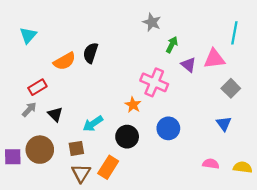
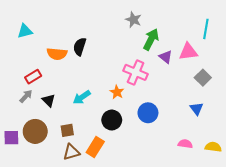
cyan triangle: (28, 35) -> (25, 31), turned 35
green arrow: (172, 45) -> (151, 39), size x1.5
orange semicircle: (65, 61) -> (57, 54), turned 36
cyan arrow: (93, 124) -> (82, 97), moved
brown triangle: (81, 173) -> (71, 152), turned 42

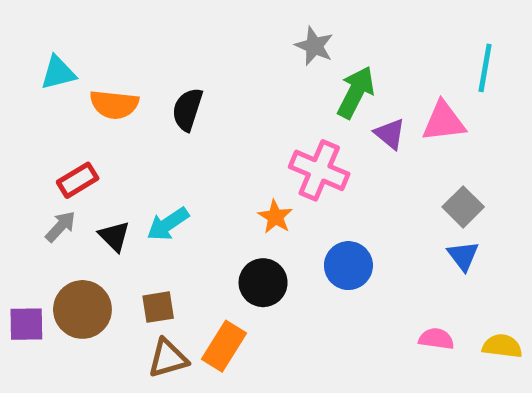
orange semicircle: (57, 54) -> (114, 105), moved
gray square: (203, 78) -> (463, 207), moved
cyan arrow: (82, 97) -> (168, 224), moved

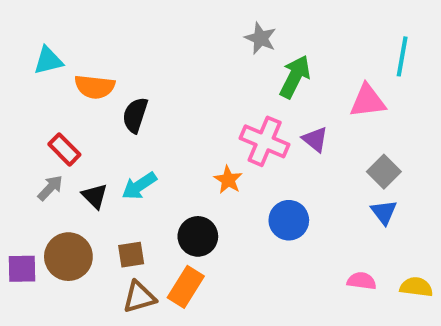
black semicircle: (187, 109) -> (135, 115), moved
purple triangle: (390, 134) -> (315, 139), moved
red rectangle: (78, 180) -> (64, 149), turned 76
black circle: (263, 283) -> (198, 236), moved

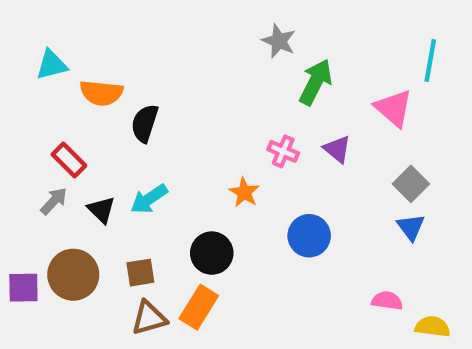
pink triangle: (368, 101) -> (394, 108), turned 48
pink cross: (265, 141) -> (283, 151), size x0.6
yellow semicircle: (416, 287) -> (432, 327), moved

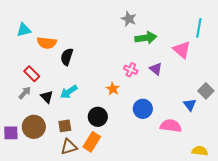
green arrow: (316, 82) -> (146, 38), turned 55
gray square: (411, 184) -> (206, 91), moved
pink semicircle: (387, 301) -> (171, 126), moved, size x1.5

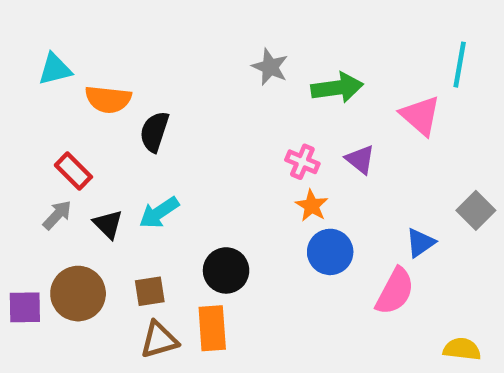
gray star: (129, 19) -> (270, 67), moved
orange star: (113, 89) -> (312, 206), moved
blue triangle: (190, 105) -> (420, 243), moved, turned 32
pink semicircle: (171, 126) -> (395, 291), turned 110
orange rectangle: (92, 142) -> (212, 328), turned -36

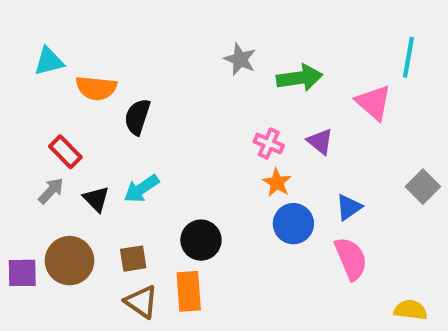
blue triangle: (420, 243) -> (349, 207), moved
pink semicircle: (395, 291) -> (351, 259), turned -51
brown triangle: (159, 340) -> (141, 302), turned 51

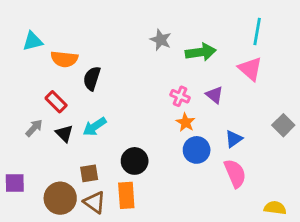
cyan line: (408, 57) -> (257, 32), moved
red rectangle: (65, 152) -> (56, 102), moved
brown circle: (70, 261) -> (60, 198), moved

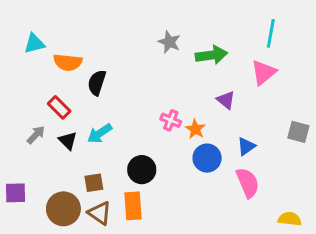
pink triangle: (250, 69) -> (264, 72), turned 40
pink cross: (180, 96) -> (171, 120), moved
gray square: (283, 125) -> (298, 132), turned -30

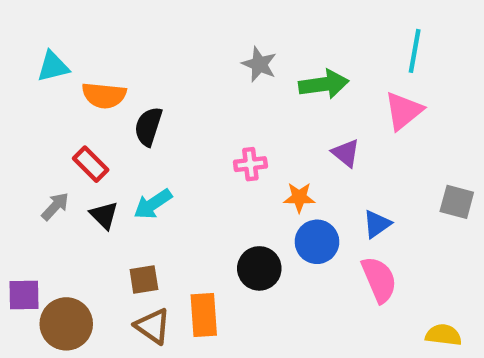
pink cross: (171, 120) -> (250, 164), moved, turned -30
orange star: (195, 129) -> (299, 197), turned -30
black circle: (142, 170) -> (259, 268), moved
brown circle: (63, 209) -> (66, 324), moved

